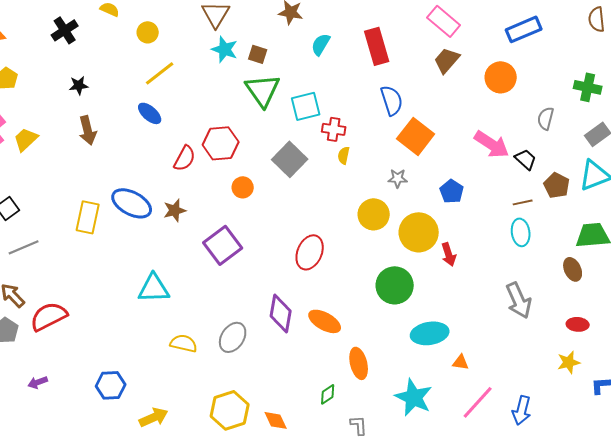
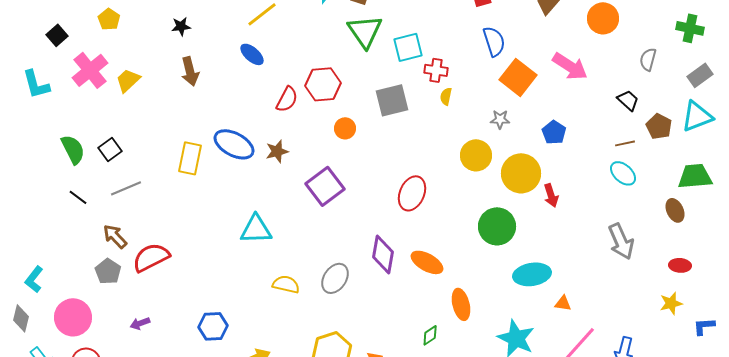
pink arrow: (492, 144) -> (570, 66), moved
gray square: (290, 159) -> (392, 100), turned 32
cyan ellipse: (521, 232) -> (623, 173), turned -40

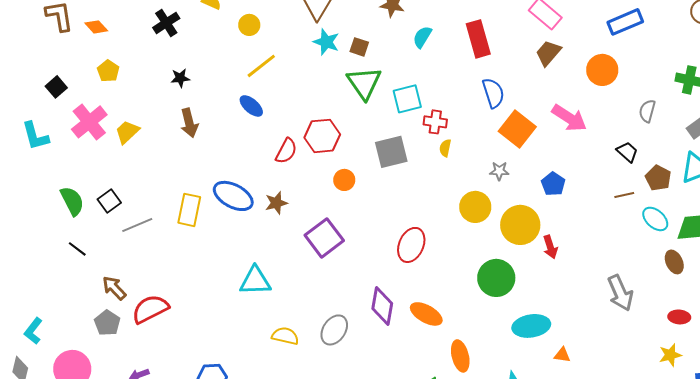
cyan ellipse: (623, 173) -> (655, 219), moved
gray line: (126, 188) -> (137, 225), moved

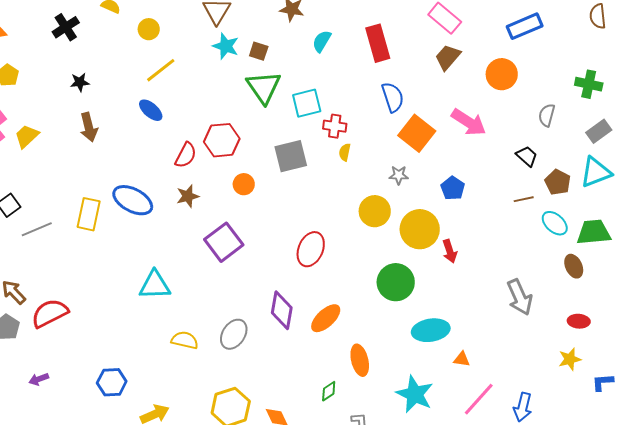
brown star: (276, 203) -> (188, 196), moved
orange ellipse: (426, 314) -> (326, 318), turned -72

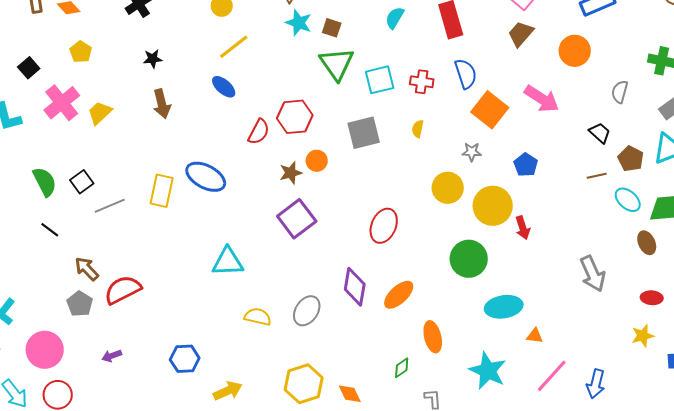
red cross: (335, 126) -> (422, 82), moved
brown star: (188, 196) -> (291, 173), moved

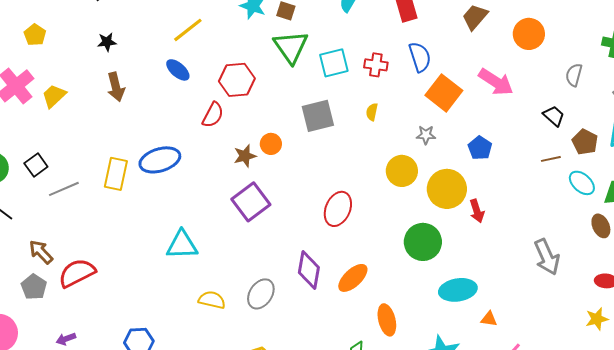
red hexagon: (295, 117) -> (237, 80), moved
blue ellipse: (206, 177) -> (160, 160), turned -45

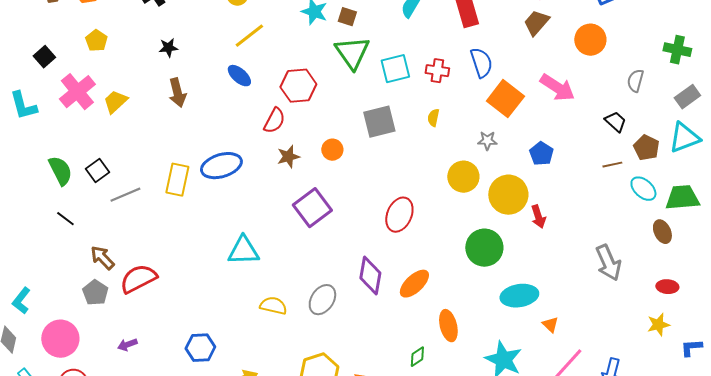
brown star: (245, 156) -> (288, 157), moved
orange triangle: (489, 319) -> (550, 325), turned 36

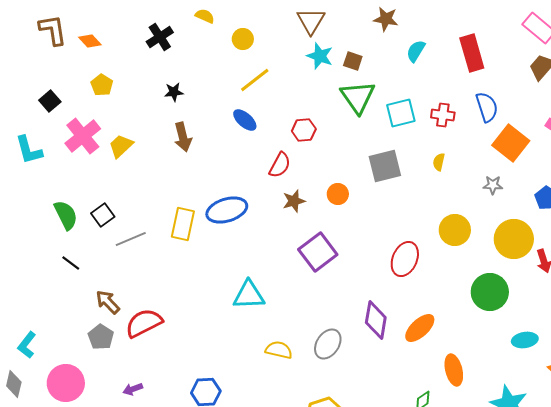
red hexagon: (298, 86) -> (304, 130), size x0.7
yellow circle: (463, 177) -> (455, 230), moved
cyan ellipse: (519, 296) -> (525, 340), size x0.7

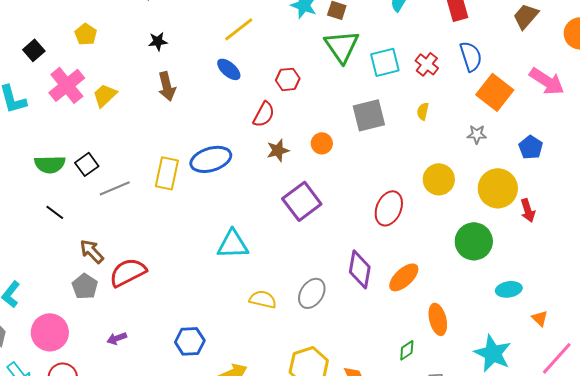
red cross: (443, 115) -> (427, 64), turned 30
green semicircle: (66, 215) -> (50, 164), turned 116

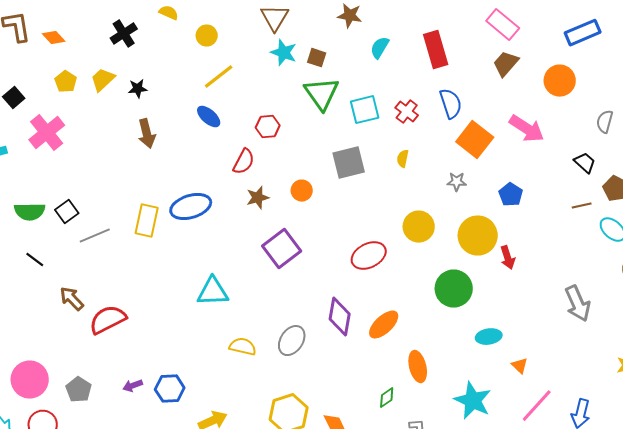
yellow trapezoid: (105, 95) -> (103, 80), moved
red ellipse: (389, 208) -> (369, 256), turned 40
gray pentagon: (85, 286) -> (79, 390), moved
purple arrow: (117, 338) -> (133, 386), moved

